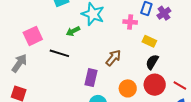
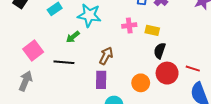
pink cross: (130, 22) -> (129, 25), moved
brown arrow: (113, 58) -> (106, 56), moved

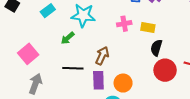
black line: (64, 62) -> (73, 68), moved
gray arrow: (26, 81) -> (35, 84), moved
orange circle: (141, 83) -> (123, 83), moved

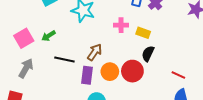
green arrow: (68, 38) -> (49, 36), moved
red circle: (165, 70) -> (132, 71), moved
orange circle: (123, 83) -> (110, 72), moved

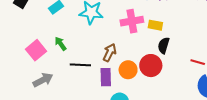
pink cross: (121, 25) -> (132, 21), size x1.5
green arrow: (49, 36) -> (61, 44), turned 96
gray arrow: (26, 68) -> (43, 80), turned 42

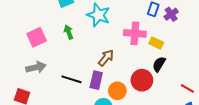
green arrow: (61, 44) -> (69, 32), moved
black line: (80, 65) -> (71, 79), moved
orange circle: (128, 70) -> (117, 91), moved

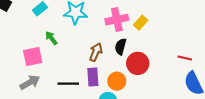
pink square: (37, 37) -> (33, 57), moved, turned 30
yellow rectangle: (156, 43) -> (141, 23), turned -56
black semicircle: (159, 64) -> (121, 47), moved

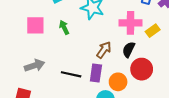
pink square: (33, 57) -> (35, 25), moved

